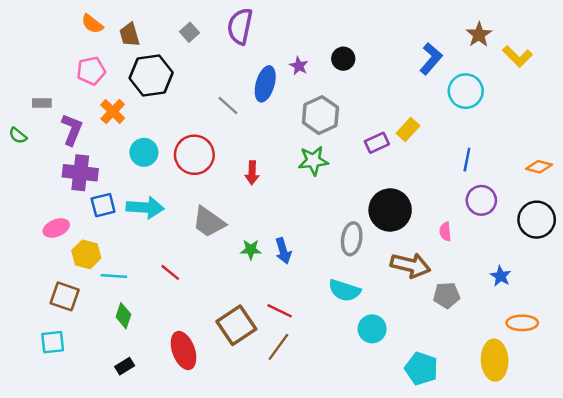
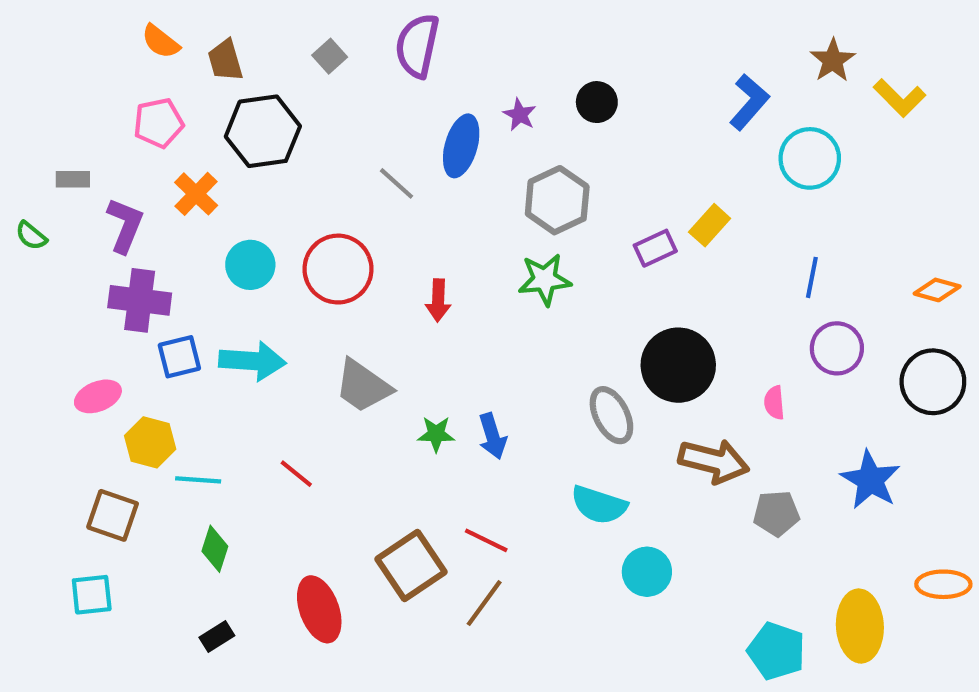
gray ellipse: (352, 239) -> (611, 415), turned -36
blue star: (501, 276) -> (870, 480), size x1.6
orange ellipse: (522, 323) -> (943, 584), moved
cyan pentagon: (421, 368) -> (776, 651), moved

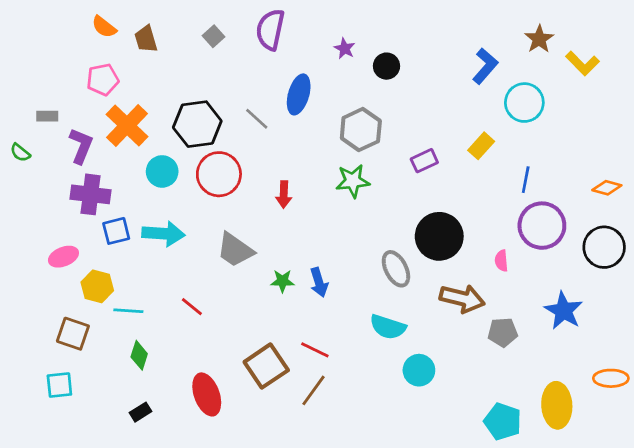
purple star: (520, 115) -> (345, 48), moved
black hexagon: (263, 131) -> (197, 124), moved
orange cross: (196, 194) -> (127, 126), size x1.5
yellow rectangle: (710, 225) -> (481, 146), moved
purple circle: (837, 348) -> (542, 226), size x1.4

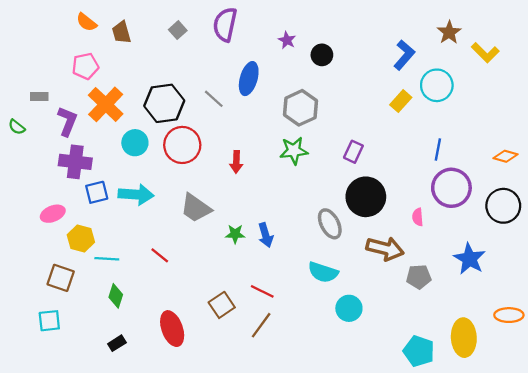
yellow rectangle: (481, 146) -> (401, 101), moved
purple rectangle: (424, 161) -> (353, 152), moved, turned -40
brown square: (266, 366) -> (222, 305), size x0.7

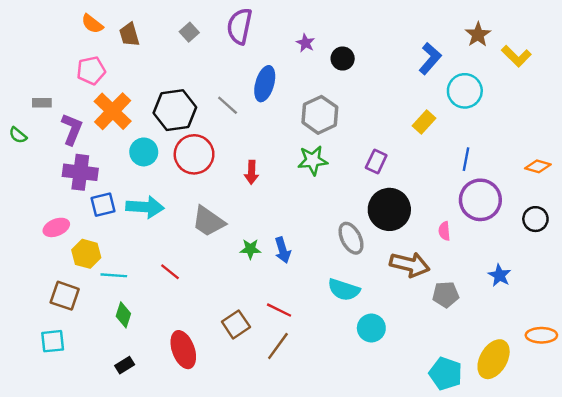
yellow rectangle: (401, 101) -> (424, 122), moved
black circle: (503, 206) -> (535, 219), size x0.7
blue star: (469, 259) -> (500, 275), size x0.7
yellow ellipse: (464, 338) -> (494, 359), turned 33

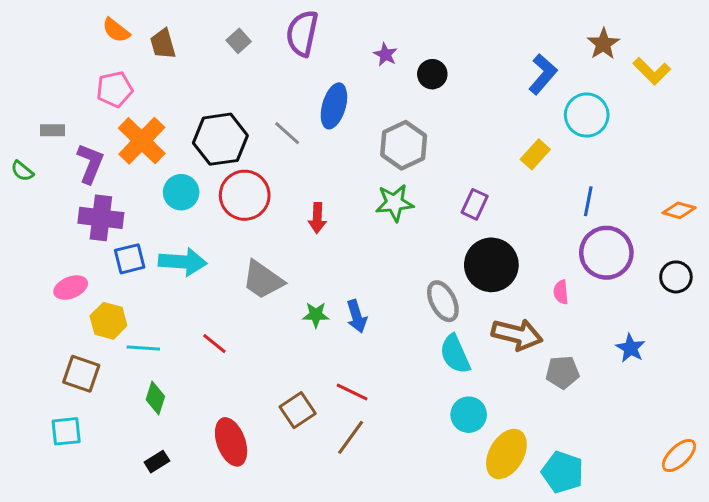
cyan semicircle: (344, 290) -> (455, 354), moved, turned 48
orange ellipse: (541, 335) -> (679, 456), moved, turned -44
yellow ellipse: (494, 359) -> (506, 454), moved

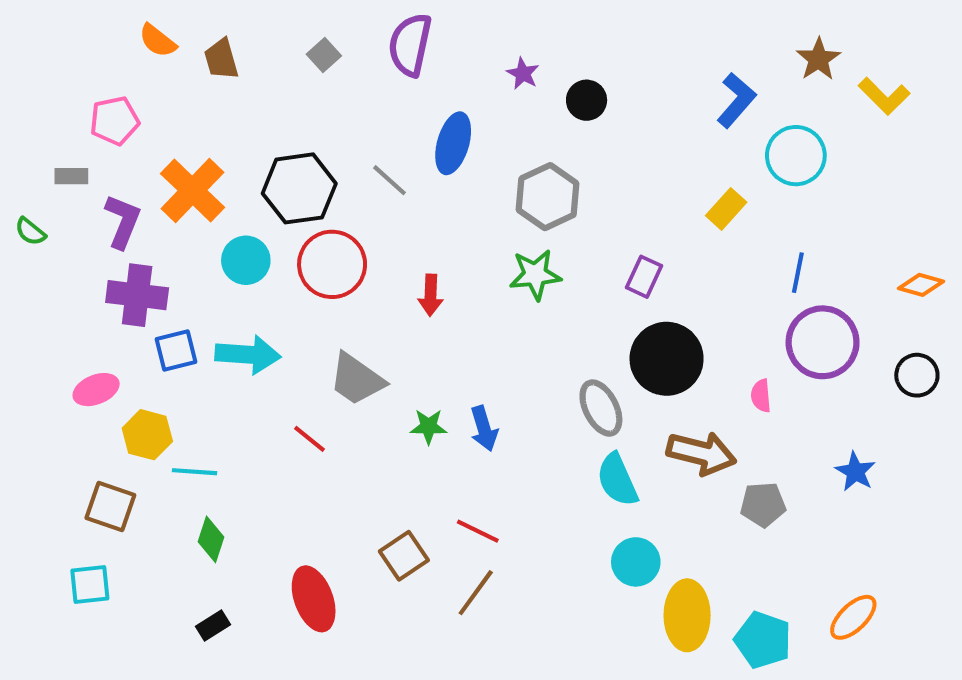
pink pentagon: (115, 89) -> (115, 121), moved
red line: (214, 344) -> (309, 439), moved
yellow ellipse: (506, 454) -> (687, 615), turned -30
orange ellipse: (679, 456) -> (853, 617), moved

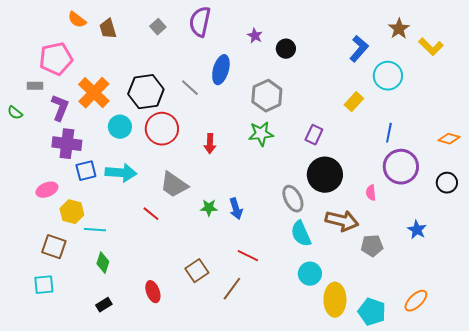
pink pentagon: (115, 121) -> (56, 59), size x1.4
red line: (478, 531) -> (248, 256), moved
red ellipse: (314, 599) -> (153, 292), size x0.7

